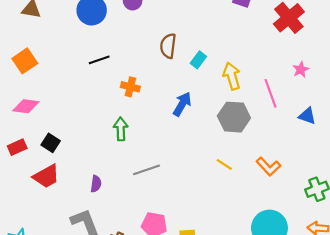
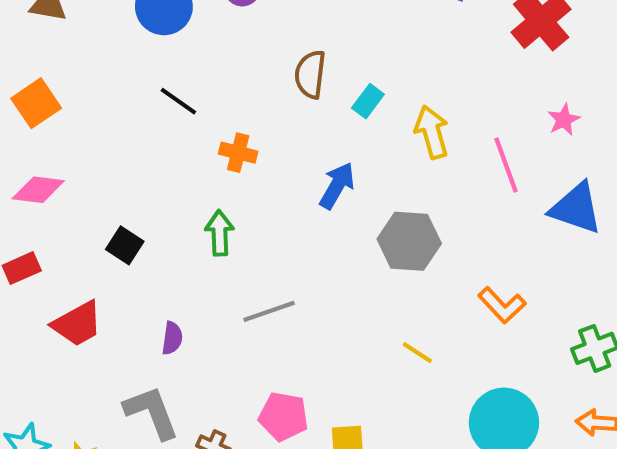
black line: (99, 60) -> (178, 101), turned 54
blue triangle: (307, 116) -> (576, 208), size x1.6
gray hexagon: (234, 117) -> (409, 241), moved
black square: (51, 143) -> (125, 245), moved
yellow line: (224, 164) -> (417, 353), moved

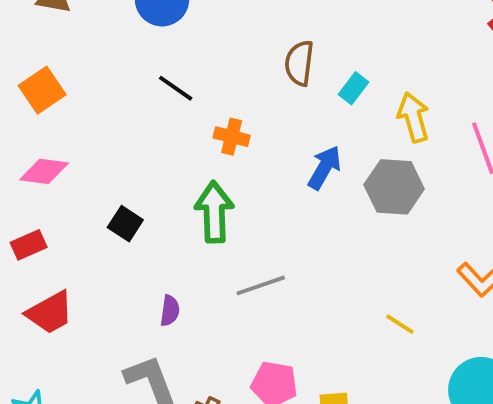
green arrow: (220, 233) -> (214, 212), size x1.4
gray hexagon: (409, 241) -> (394, 187), moved
red trapezoid: (77, 324) -> (50, 313), moved

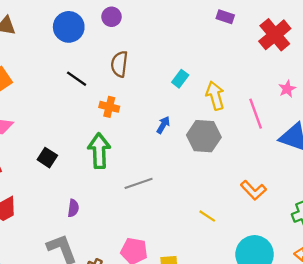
brown semicircle: (299, 63) -> (119, 64), moved
blue arrow: (324, 168) -> (163, 125), size x0.7
gray line: (261, 285) -> (139, 183), moved

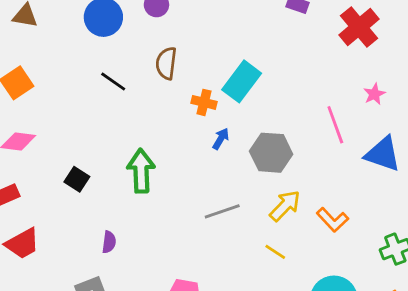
cyan rectangle: (180, 79) -> (242, 81), size x1.8
yellow arrow: (215, 96) -> (285, 206), moved, turned 60
orange cross: (109, 107) -> (204, 102), moved
gray line: (139, 183) -> (222, 211), moved

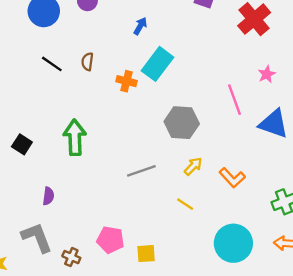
brown semicircle: (166, 63) -> (87, 62), moved, size x0.7
blue arrow: (221, 139) -> (140, 26), moved
yellow arrow: (285, 206) -> (193, 166), size x0.7

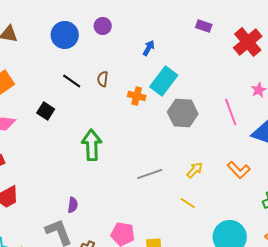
gray hexagon: (182, 123) -> (183, 113), moved
black square: (22, 144) -> (46, 111), moved
orange L-shape: (232, 178) -> (239, 170), moved
purple semicircle: (48, 196) -> (73, 205), moved

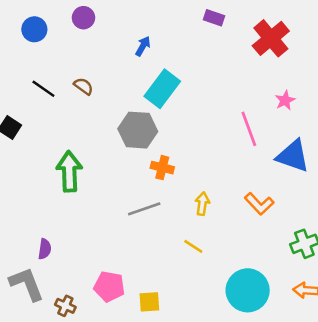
blue circle: (65, 35) -> (34, 29), size x0.7
brown semicircle: (103, 79) -> (83, 86), turned 119
orange cross: (137, 96) -> (162, 168), moved
gray hexagon: (183, 113) -> (138, 130), moved
yellow arrow: (195, 170) -> (202, 204), turned -36

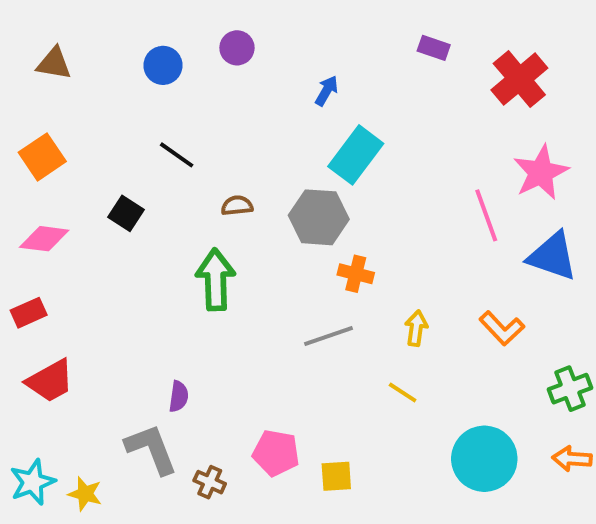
brown semicircle: (83, 86) -> (237, 206), moved, turned -42
pink star: (285, 100) -> (541, 172), size x1.8

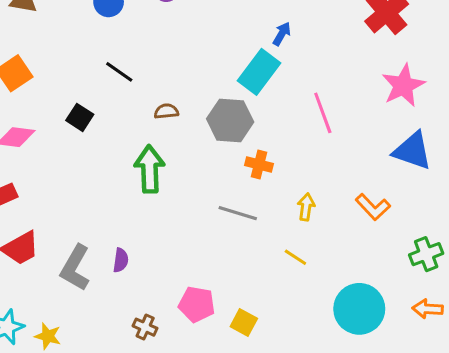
blue arrow: (327, 91) -> (282, 34), moved
pink line: (486, 215) -> (323, 113), moved
gray line: (329, 336) -> (238, 213), turned 36
gray L-shape: (151, 449) -> (75, 268), moved, turned -129
yellow square: (336, 476) -> (244, 323), turned 32

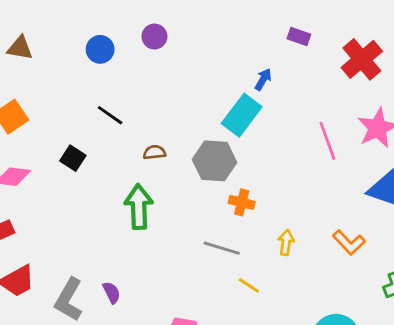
pink line: (323, 113) -> (327, 141), moved
yellow line: (295, 257) -> (249, 285), moved
purple semicircle: (121, 260) -> (112, 293), turned -35

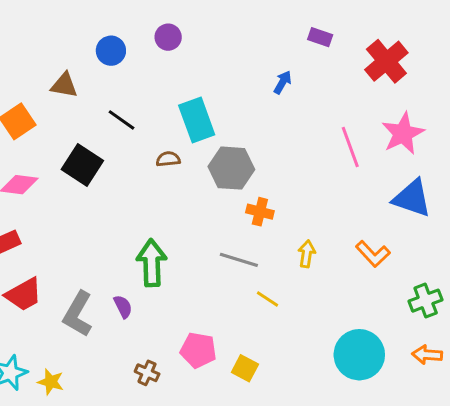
brown triangle: (20, 48) -> (64, 85), moved
cyan rectangle: (242, 115) -> (197, 120), moved, turned -57
black square: (73, 158) -> (82, 165), size x1.5
green arrow: (139, 207) -> (152, 263), moved

